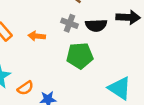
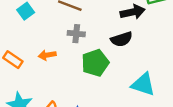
black semicircle: (96, 25) -> (122, 39), moved

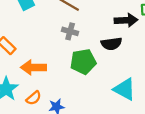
orange arrow: (47, 55) -> (33, 67), moved, size x1.5

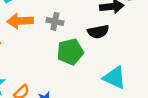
orange arrow: (33, 67) -> (20, 21), moved

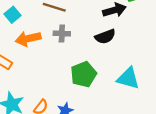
green pentagon: (70, 52) -> (84, 74), moved

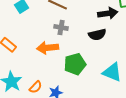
orange arrow: (28, 39) -> (48, 48), moved

